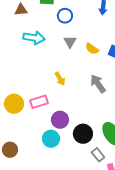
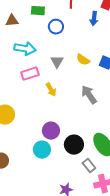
gray triangle: (70, 42) -> (57, 62), moved
pink rectangle: (39, 102) -> (30, 74), moved

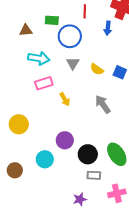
blue circle: (56, 27) -> (70, 36), size x1.5
gray triangle: (57, 62) -> (73, 63), moved
cyan circle: (42, 150) -> (45, 159), moved
gray rectangle: (89, 166) -> (94, 175), moved, turned -48

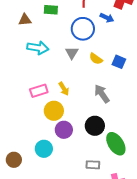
blue arrow: (108, 28) -> (107, 18), turned -72
blue circle: (70, 36) -> (83, 29), moved
pink rectangle: (44, 83) -> (39, 91), moved
yellow circle: (19, 124) -> (54, 111), moved
black circle: (88, 154) -> (95, 126), moved

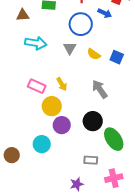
pink rectangle: (39, 91) -> (37, 86), turned 42

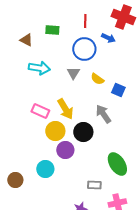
brown triangle: (23, 15) -> (26, 40), turned 32
blue square: (117, 57) -> (118, 90), moved
yellow arrow: (62, 84) -> (65, 109), size x1.5
black circle: (93, 121) -> (83, 132), moved

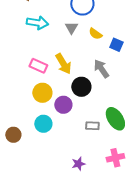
yellow circle: (55, 131) -> (42, 93), moved
gray rectangle: (94, 185) -> (92, 126), moved

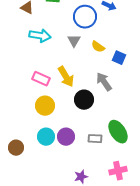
purple circle: (63, 105) -> (66, 137), moved

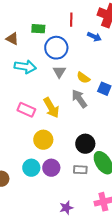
blue circle: (85, 17) -> (56, 48), moved
gray arrow: (104, 82) -> (79, 99), moved
black circle: (84, 100) -> (85, 144), moved
yellow circle: (45, 106) -> (43, 140), moved

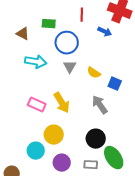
gray arrow: (79, 99) -> (100, 105), moved
cyan circle: (31, 168) -> (36, 151), moved

